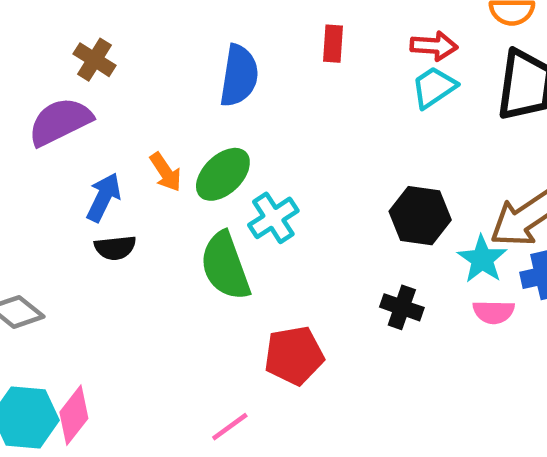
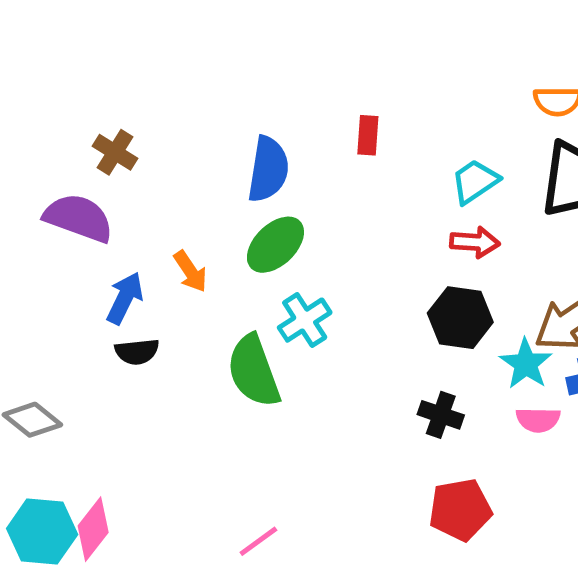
red arrow: (434, 46) -> (475, 242), moved
purple semicircle: (60, 122) -> (79, 218), turned 46
green ellipse: (223, 174) -> (275, 245), moved
red pentagon: (294, 356) -> (460, 510), moved

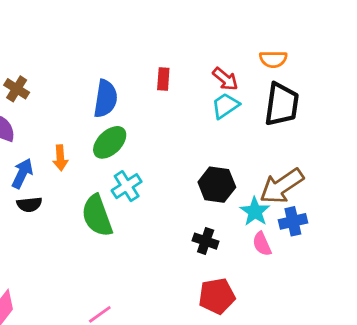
red arrow: (475, 242) -> (225, 79), moved, turned 36
orange arrow: (190, 271) -> (60, 158), turned 30
pink semicircle: (538, 420) -> (262, 244), turned 65

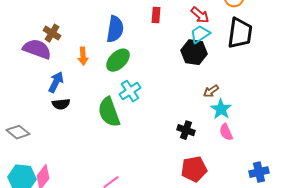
brown cross: (17, 89) -> (52, 33), moved
orange arrow: (60, 158) -> (83, 56), moved
black hexagon: (217, 185) -> (194, 52), moved
brown arrow: (282, 186) -> (211, 91), moved, size x0.5
blue cross: (293, 221) -> (259, 172), moved

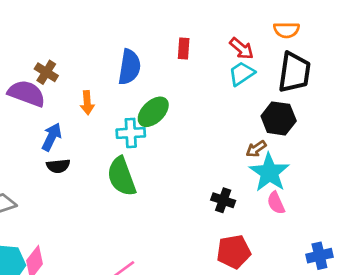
black hexagon: (194, 52) -> (279, 118), moved
green ellipse: (118, 60) -> (153, 112), moved
cyan cross: (130, 91) -> (131, 133), moved, turned 30
cyan star: (221, 109) -> (269, 173), size x1.4

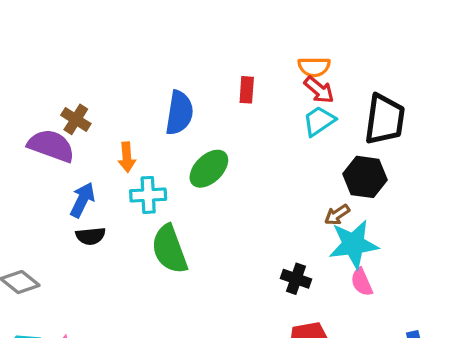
orange semicircle: (286, 30) -> (314, 67), moved
cyan cross: (131, 133) -> (148, 195), moved
cyan star: (269, 173) -> (353, 244), turned 30

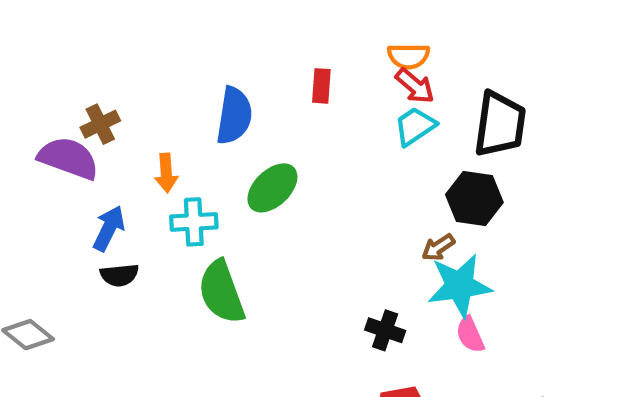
brown cross: (76, 119) -> (100, 124), turned 32

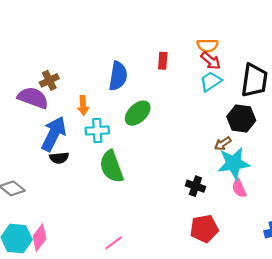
blue arrow: (109, 228) -> (54, 134), size x1.5

